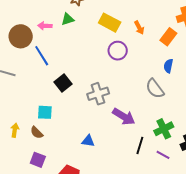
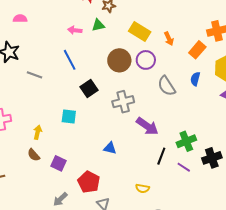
brown circle: (21, 36) -> (119, 60), moved
gray semicircle: (155, 89) -> (167, 86), moved
brown semicircle: (37, 133) -> (34, 155), moved

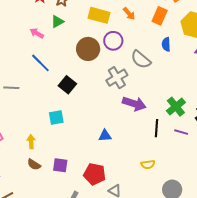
pink arrow: (75, 30) -> (37, 33), turned 40
gray cross: (123, 102) -> (117, 78), moved

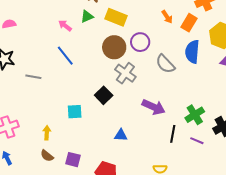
orange arrow: (129, 14) -> (167, 17), moved
yellow rectangle: (99, 15) -> (116, 17), moved
blue semicircle: (166, 44) -> (192, 52), size x1.6
gray cross: (117, 78) -> (125, 73), moved, turned -30
black square: (67, 85) -> (104, 95), moved

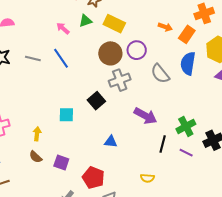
orange arrow: (167, 17) -> (165, 27), turned -40
gray cross: (125, 73) -> (120, 80), turned 30
gray line: (33, 77) -> (33, 58), moved

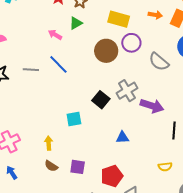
yellow rectangle: (114, 24) -> (119, 19), moved
gray cross: (120, 80) -> (127, 91), moved
red pentagon: (93, 178) -> (112, 176), turned -30

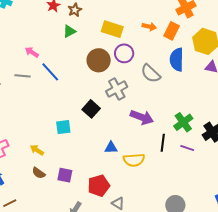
pink arrow: (55, 35) -> (32, 52), moved
gray cross: (127, 91) -> (117, 89), moved
yellow arrow: (49, 143) -> (37, 150), turned -56
yellow semicircle: (165, 167) -> (134, 160), moved, size x1.5

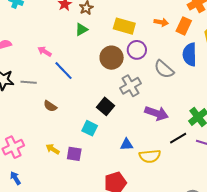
gray line: (22, 76) -> (29, 82), moved
cyan square: (63, 127) -> (90, 128), moved, turned 35
black line: (163, 143) -> (178, 138), turned 54
brown semicircle: (39, 173) -> (50, 106), moved
purple square: (65, 175) -> (74, 154), moved

